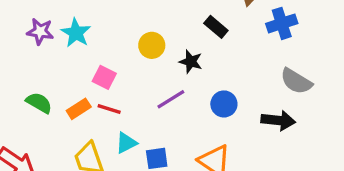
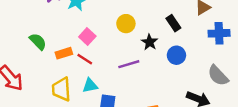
blue circle: (224, 104) -> (176, 55), moved

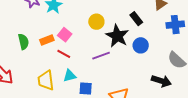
green semicircle: (38, 41) -> (23, 42), turned 35
black star: (150, 42) -> (117, 36), size x1.6
orange rectangle: (64, 53) -> (47, 40), moved

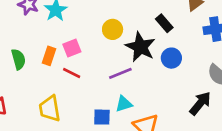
pink square: (65, 35) -> (72, 48), turned 32
orange rectangle: (47, 40) -> (49, 56), turned -48
cyan triangle: (70, 76) -> (124, 104), moved
black arrow: (161, 81) -> (200, 103), turned -66

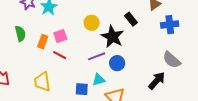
blue circle: (171, 58) -> (117, 63), moved
green semicircle: (18, 59) -> (20, 34), moved

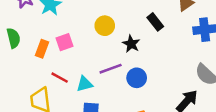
black star: (112, 37) -> (131, 44), size x0.6
red line: (60, 55) -> (60, 78), moved
cyan triangle: (99, 80) -> (85, 84), moved

